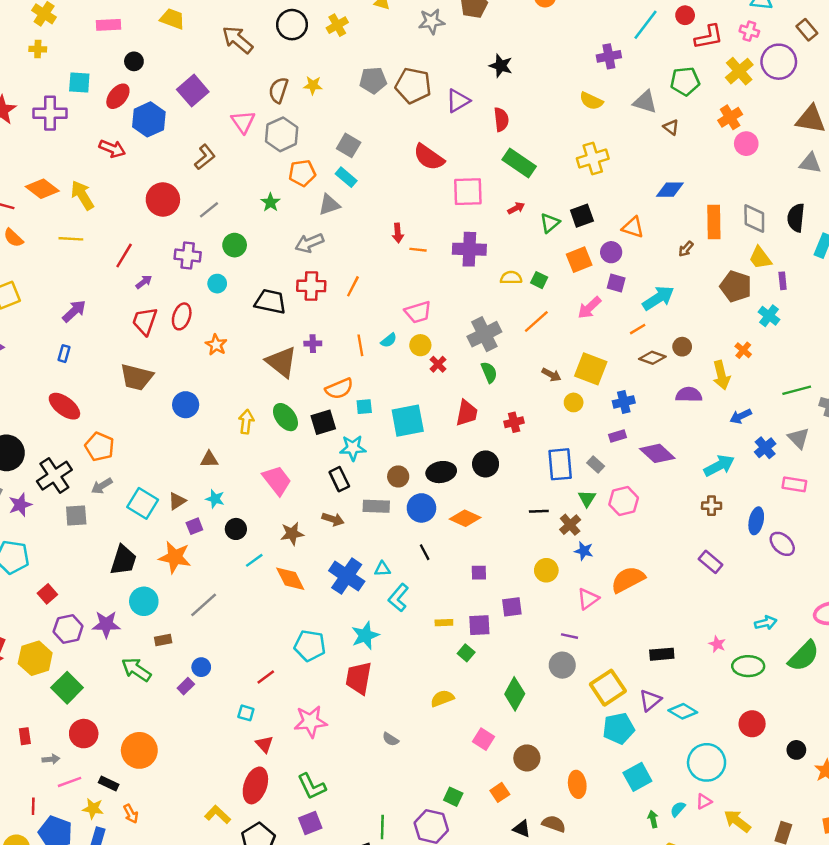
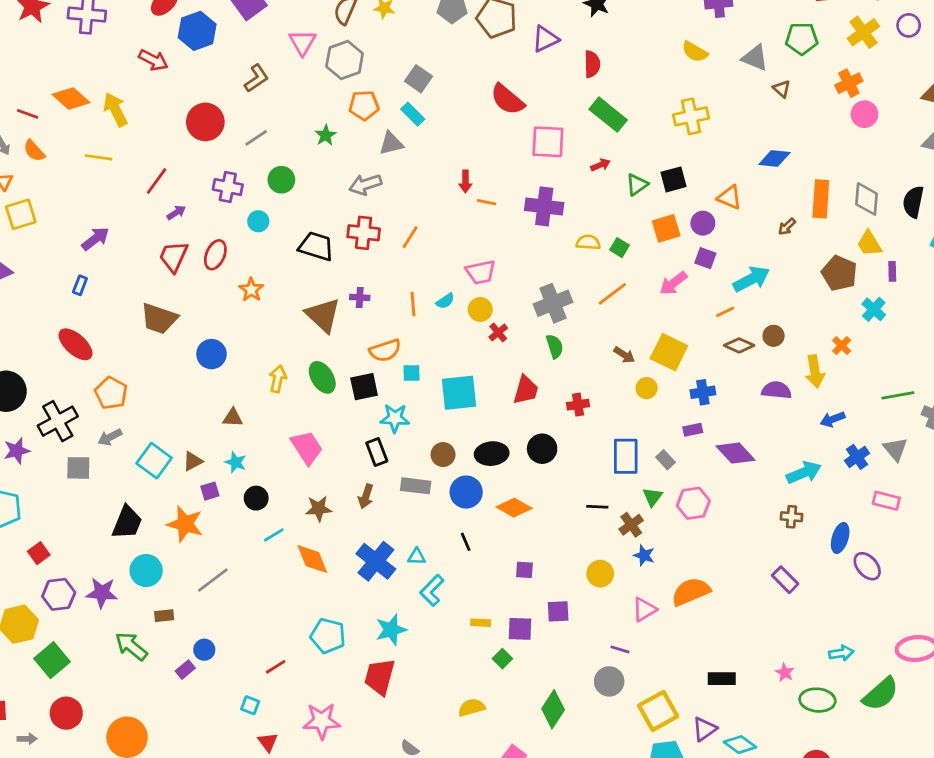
purple circle: (779, 62) -> (909, 25), size x0.6
brown arrow: (333, 519) -> (366, 496), turned 85

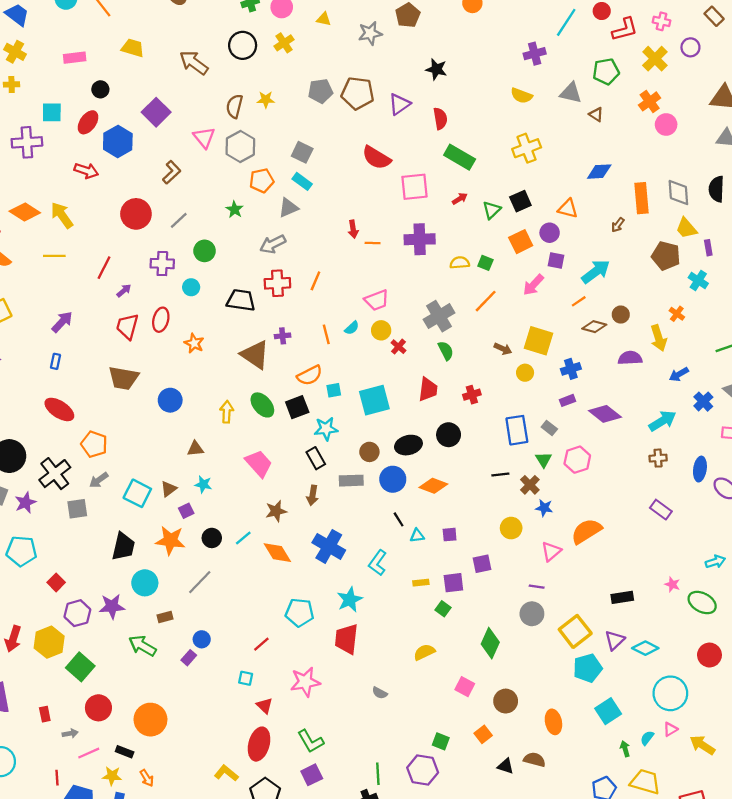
black circle: (256, 498) -> (212, 538), moved
cyan triangle: (417, 557) -> (417, 536), moved
green ellipse: (817, 700) -> (702, 603), turned 32

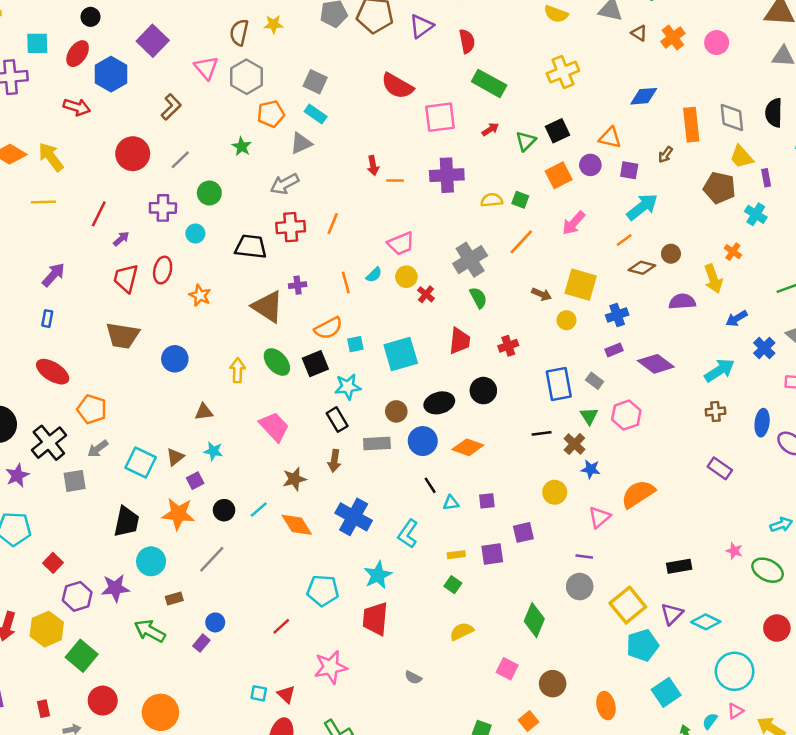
orange cross: (650, 101) -> (673, 37), moved
purple square: (556, 261) -> (629, 170), moved
green square: (443, 609) -> (453, 585), moved
cyan square: (246, 678) -> (259, 693), moved

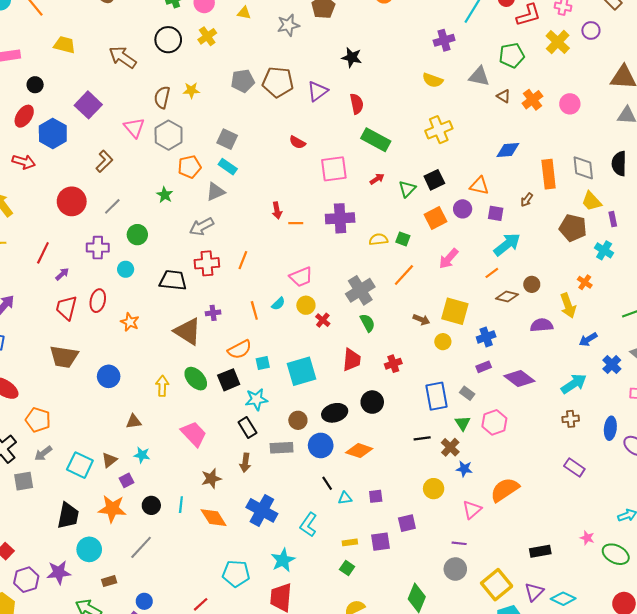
red semicircle: (397, 86) -> (297, 142), size x0.6
cyan line: (259, 510) -> (181, 505), turned -42

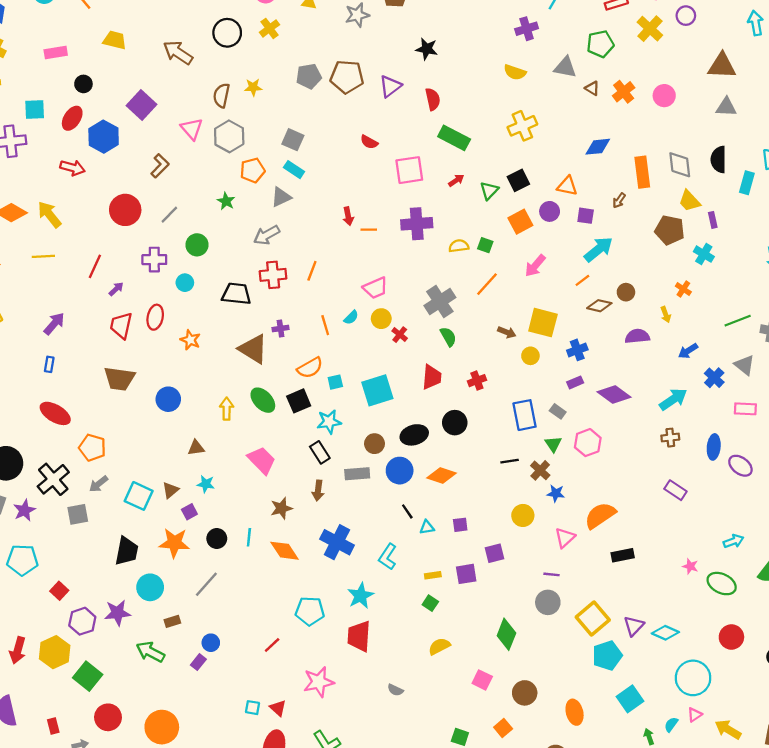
yellow arrow: (568, 306) -> (666, 315), size x0.6
black rectangle: (540, 551) -> (623, 555), moved

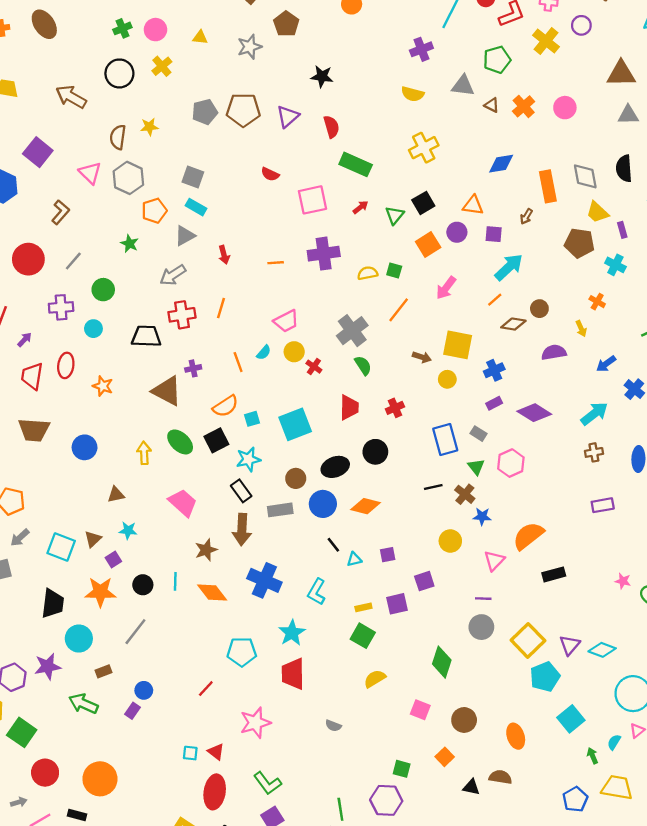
red arrow: (348, 216) -> (224, 255), moved
purple rectangle: (675, 490) -> (603, 505), turned -40
brown arrow: (318, 491) -> (242, 530), size x1.5
green square: (430, 603) -> (363, 636), size x1.5

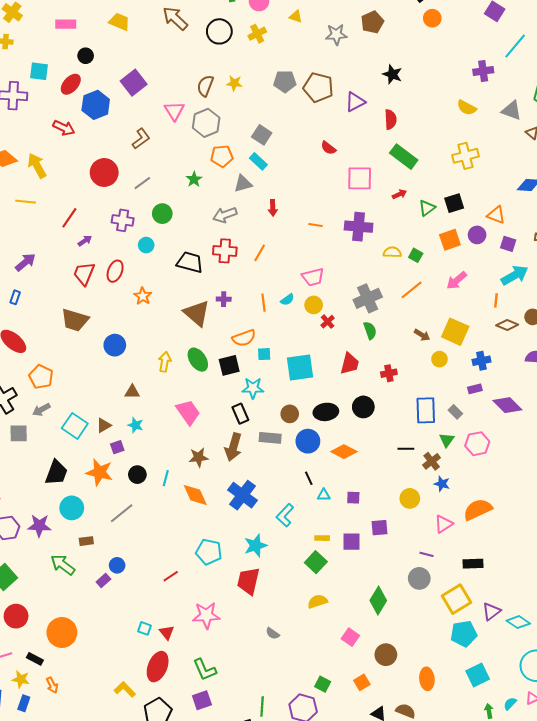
brown arrow: (71, 97) -> (175, 18), moved
orange line: (495, 300) -> (496, 300), turned -56
black rectangle: (554, 574) -> (473, 564), moved

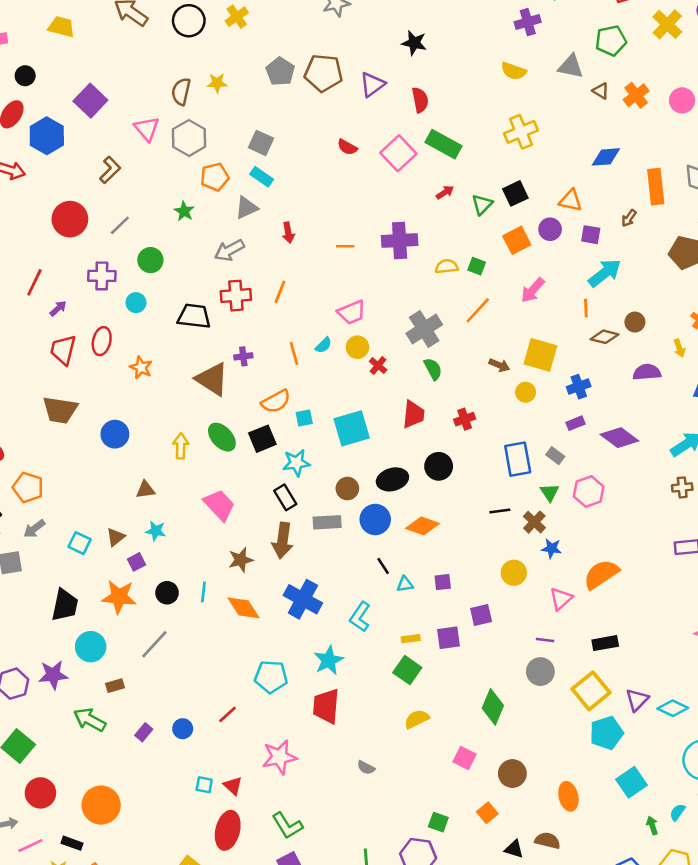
gray pentagon: (285, 81) -> (280, 71), turned -30
pink square: (360, 178) -> (398, 153), moved, turned -36
cyan square: (75, 426) -> (79, 543), size x0.7
blue circle: (117, 565) -> (183, 729), moved

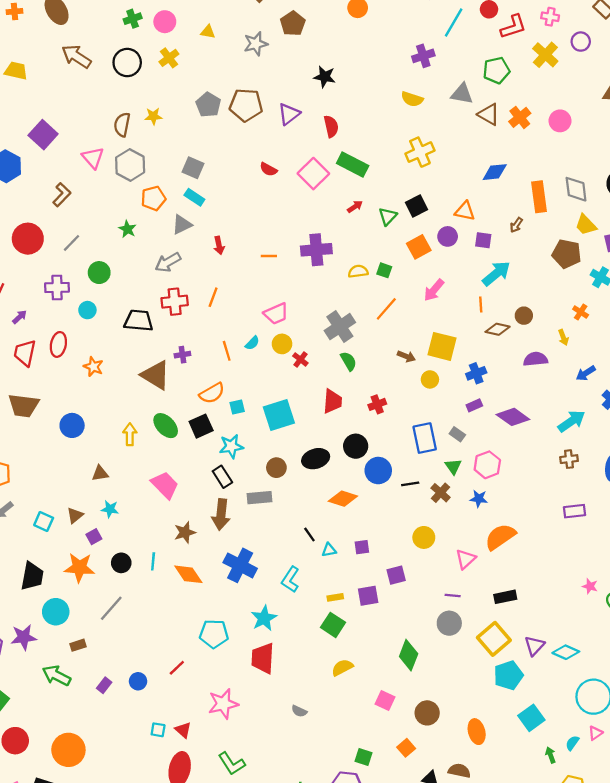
brown triangle: (601, 91) -> (489, 114), size x1.5
blue circle: (375, 519) -> (378, 471), moved
blue star: (552, 548) -> (479, 499), moved

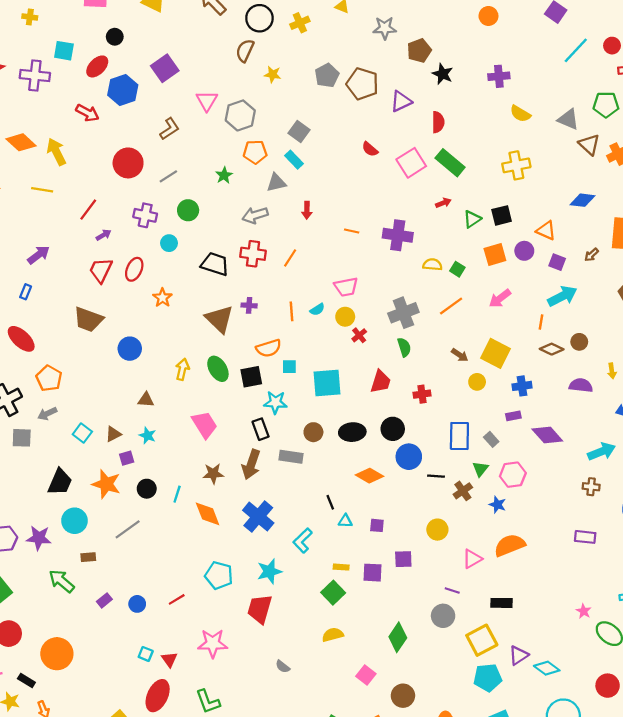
brown pentagon: (293, 23) -> (419, 51), moved
purple cross: (423, 56) -> (499, 76), moved
brown semicircle: (122, 125) -> (245, 51), moved

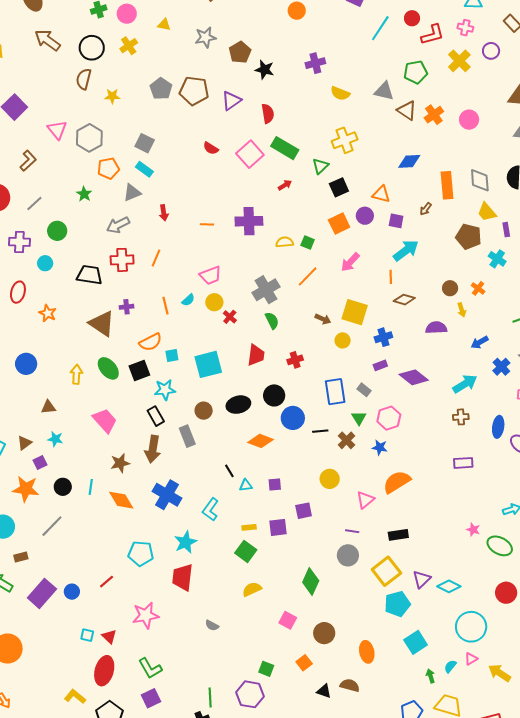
green triangle: (472, 219) -> (320, 166), moved
brown circle: (579, 342) -> (450, 288), moved
gray rectangle: (291, 457) -> (187, 436), turned 70
purple rectangle: (104, 600) -> (42, 593), size x2.0

